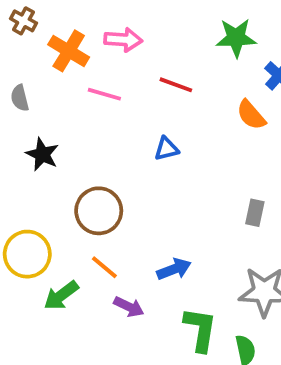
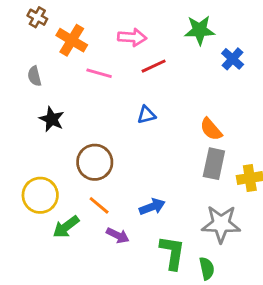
pink arrow: (123, 40) -> (132, 37), moved
red line: (176, 85) -> (154, 66), turned -45
orange semicircle: (251, 115) -> (211, 129), moved
gray rectangle: (255, 213) -> (214, 164), size x1.5

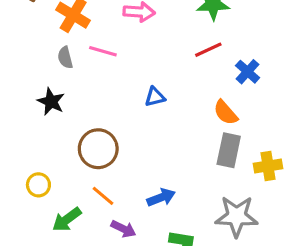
blue cross: (233, 59) -> (248, 72), moved
red line: (154, 66) -> (208, 50), moved
gray semicircle: (34, 76) -> (65, 58), moved
yellow circle: (40, 195) -> (38, 185), size x0.6

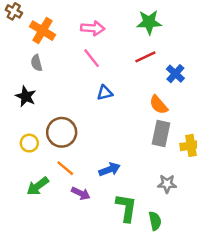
pink line: (103, 51) -> (92, 58), moved, turned 36
yellow circle: (38, 185) -> (29, 143), moved
gray star: (237, 216) -> (167, 184), size x0.6

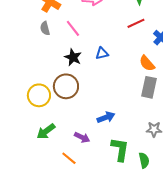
pink line: (92, 58) -> (73, 28), moved
black star: (26, 96) -> (73, 57), moved
yellow circle: (29, 143) -> (39, 95), size x1.5
orange line: (65, 168) -> (69, 158), moved

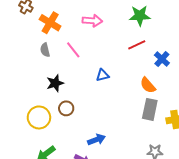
black star: (73, 57) -> (55, 83), moved, turned 30
brown circle: (66, 86) -> (66, 108), size x0.6
blue arrow: (106, 117) -> (96, 140), moved

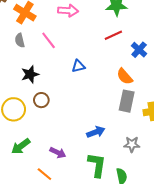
blue arrow: (96, 140) -> (96, 132), moved

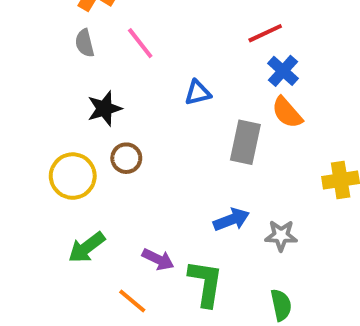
blue cross: (139, 50) -> (283, 71), moved
gray rectangle: (127, 101) -> (245, 142), moved
gray star: (132, 144) -> (281, 236), moved
green L-shape: (97, 165) -> (206, 283), moved

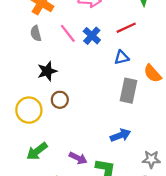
red line: (265, 33) -> (126, 28), moved
blue cross: (283, 71) -> (92, 36), moved
blue triangle: (198, 93) -> (122, 57), moved
gray star: (281, 236) -> (151, 159), moved

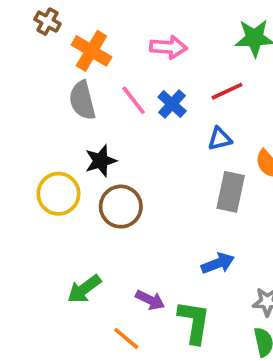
gray semicircle: (36, 33) -> (82, 100), size x1.5
brown circle: (60, 100) -> (121, 207), size x1.5
yellow circle: (29, 110) -> (58, 194), moved

